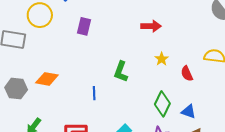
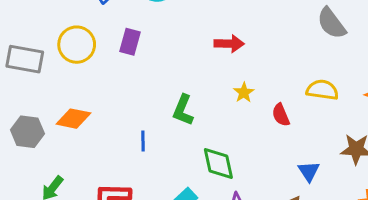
yellow circle: (40, 15) -> (77, 45), moved
green diamond: (162, 104) -> (218, 164), moved, turned -40
blue triangle: (188, 112) -> (309, 171), moved, turned 35

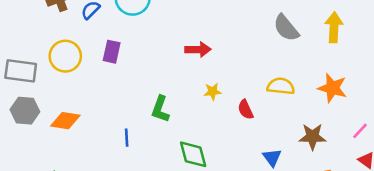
yellow star: (244, 93) -> (213, 92), turned 30
gray hexagon: (27, 132) -> (25, 111), moved

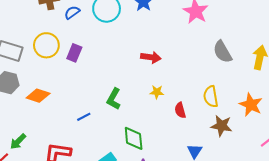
purple rectangle: (112, 52) -> (74, 53), moved
yellow semicircle: (281, 86) -> (211, 97), turned -115
brown star: (312, 137) -> (221, 126), moved
blue line: (127, 138) -> (84, 117), turned 56

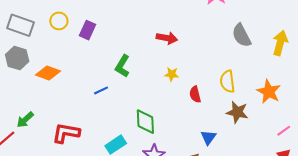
yellow circle: (46, 45) -> (59, 21), size x0.7
green L-shape: (114, 99) -> (122, 66), moved
blue line: (84, 117) -> (101, 90), moved

